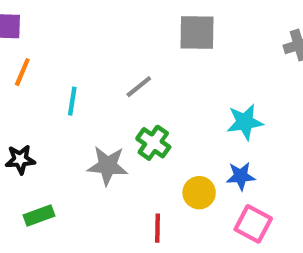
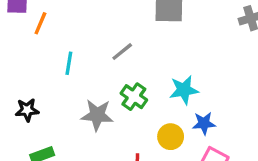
orange line: (22, 72) -> (40, 23), moved
cyan star: (245, 122) -> (184, 90), moved

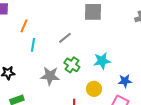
orange line: (40, 23) -> (24, 26), moved
blue star: (204, 123) -> (125, 81), moved

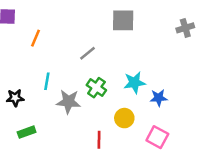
cyan line: (33, 45) -> (47, 81), moved
blue star: (125, 81) -> (159, 98), moved

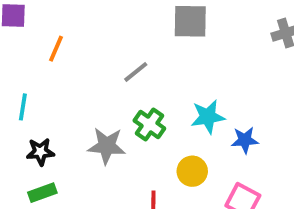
cyan line: (47, 81) -> (23, 107), moved
black star: (15, 98) -> (40, 152), moved

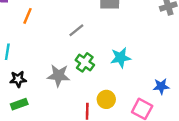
blue star: (245, 140) -> (161, 86), moved
yellow circle: (192, 171) -> (106, 99), moved

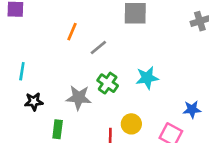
orange line: (28, 16) -> (72, 32), moved
green rectangle: (19, 104) -> (58, 129), moved, turned -63

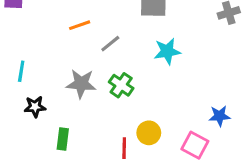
orange line: (72, 32) -> (80, 25), turned 48
cyan star: (147, 78) -> (167, 51), moved
gray star: (79, 98) -> (81, 84), moved

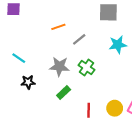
cyan line: (21, 71) -> (19, 58), turned -64
yellow circle: (149, 133) -> (115, 108), moved
green rectangle: (63, 139) -> (64, 93), moved, turned 40

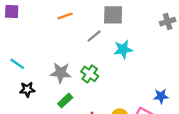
orange line: (58, 27) -> (65, 16), moved
gray line: (79, 39) -> (94, 36), moved

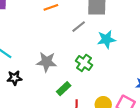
green cross: (90, 74) -> (84, 63), moved
green rectangle: (65, 101) -> (64, 89), moved

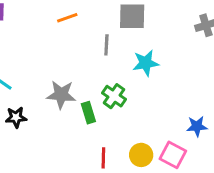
gray line: (79, 27) -> (106, 45), turned -48
green rectangle: (64, 89) -> (88, 113), moved, turned -64

